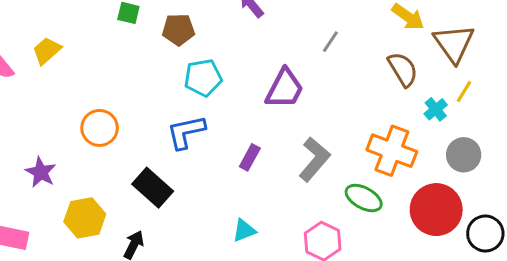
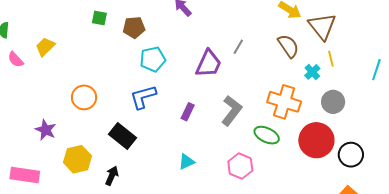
gray line: (330, 42) -> (238, 47), moved
yellow line: (464, 92) -> (331, 59), turned -42

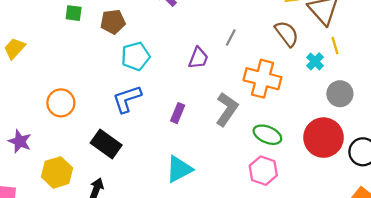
purple trapezoid: (209, 64) -> (198, 58), size x0.7
orange cross: (284, 102) -> (262, 79), moved
cyan triangle: (186, 162) -> (179, 169), size x1.5
pink hexagon: (240, 166) -> (263, 171), moved

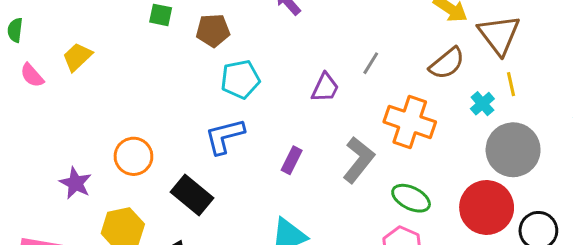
brown semicircle: (287, 34) -> (447, 63), turned 84
gray circle: (340, 94) -> (513, 150), size x1.5
orange circle: (61, 103) -> (133, 156), moved

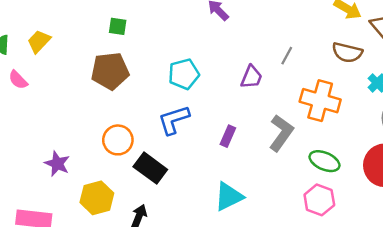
brown pentagon: (213, 30) -> (110, 71), moved, size x1.4
yellow trapezoid: (77, 57) -> (39, 41), moved
brown semicircle: (447, 63) -> (347, 52), turned 56
orange circle: (133, 156) -> (118, 140), moved

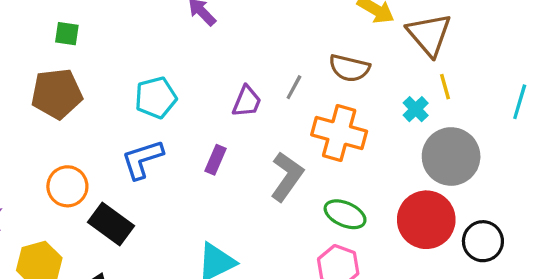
brown semicircle: (347, 52) -> (349, 68), moved
gray line: (287, 56) -> (294, 87), moved
purple rectangle: (228, 136) -> (215, 160), moved

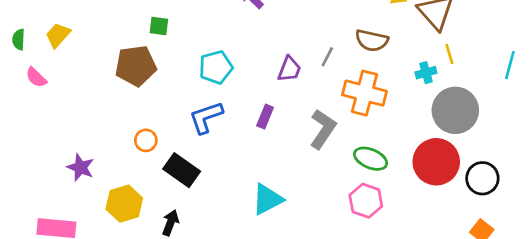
green square: (67, 34) -> (159, 26), moved
cyan cross: (416, 109) -> (426, 73), turned 30
orange circle: (67, 186) -> (146, 140), size x0.7

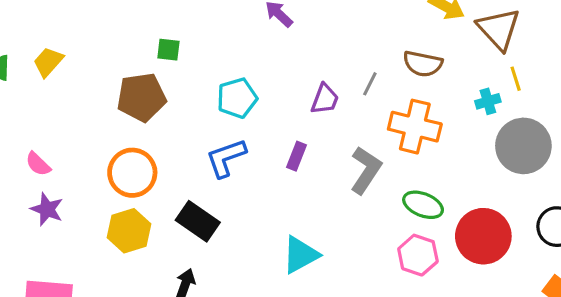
pink semicircle: (36, 77) -> (38, 164), moved
orange circle: (146, 140) -> (132, 173), moved, size x1.8
red circle: (436, 162) -> (483, 236), moved
purple star: (81, 167) -> (47, 209), moved
yellow hexagon: (124, 204) -> (129, 231), moved

